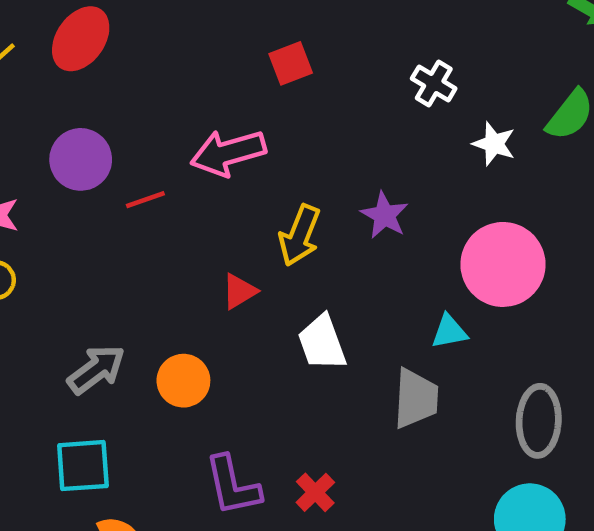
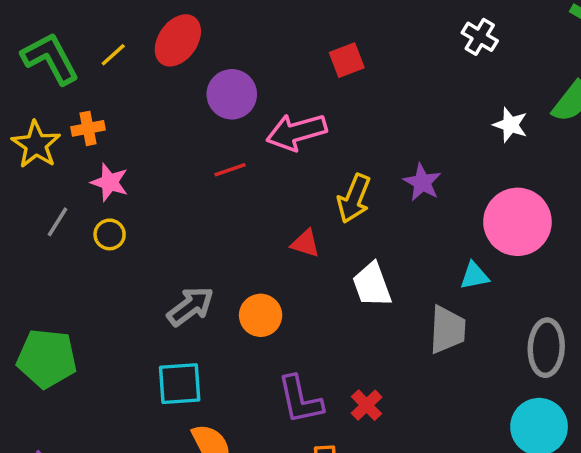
white cross: (434, 83) -> (480, 37), moved
purple circle: (81, 159) -> (232, 94), moved
red triangle: (239, 291) -> (305, 243), turned 48

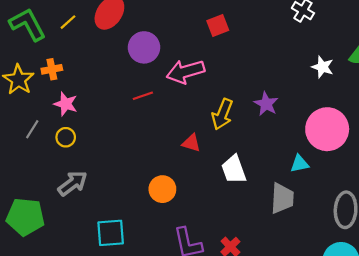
gray arrow: (190, 306) -> (73, 183), moved

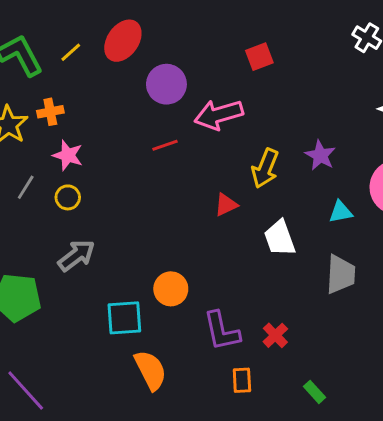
red triangle: (191, 143) -> (226, 205), turned -42
cyan triangle: (300, 164) -> (341, 212), moved
orange circle: (162, 189) -> (171, 289), moved

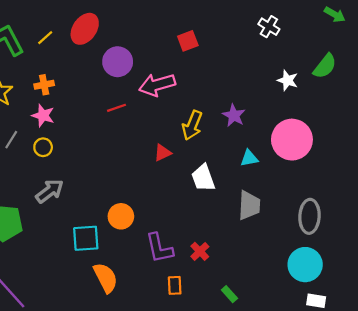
orange cross: (50, 112) -> (44, 85), moved

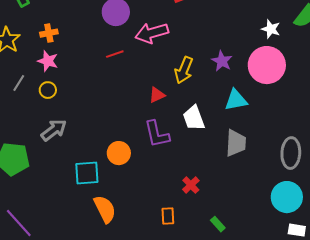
pink circle: (292, 140) -> (267, 65), moved
cyan triangle: (249, 158) -> (236, 100), size x1.4
purple L-shape: (159, 248) -> (157, 134), moved

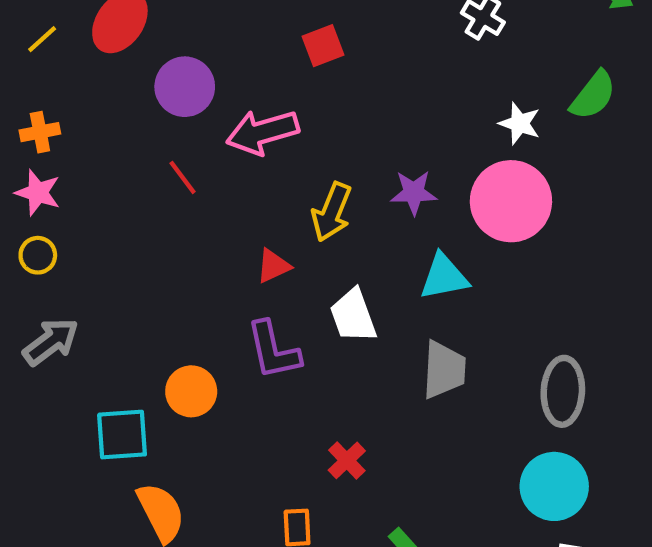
red line: (115, 54) -> (183, 177), turned 72
purple star: (222, 61) -> (414, 193), turned -30

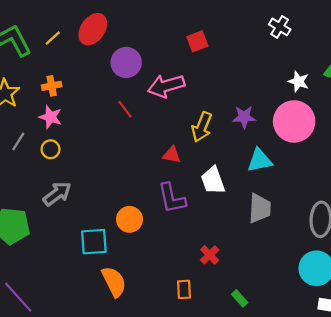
red triangle: (273, 266) -> (172, 155), turned 36

